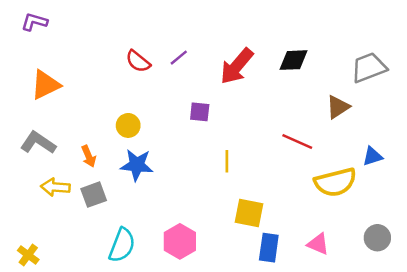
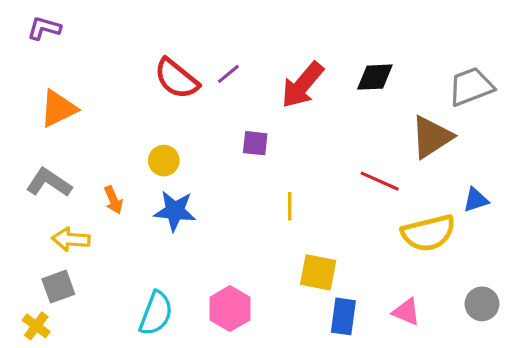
red semicircle: (138, 61) -> (176, 79), size x1.4
brown triangle: (338, 107) -> (432, 137), size x1.4
gray square: (94, 195) -> (58, 287), moved

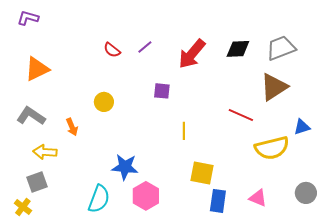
red semicircle: (176, 79) -> (112, 50), size x0.6
gray trapezoid: (471, 87) -> (281, 48), moved
blue star: (175, 211) -> (125, 167), moved

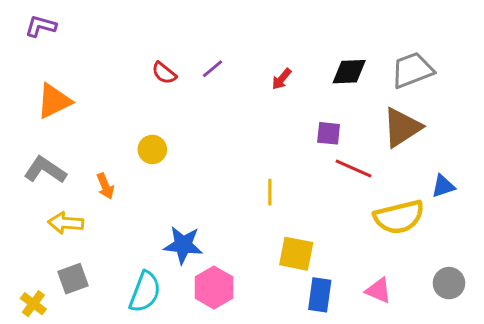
red arrow: (192, 54) -> (282, 79), size x0.5
purple square: (162, 91) -> (329, 133), moved
gray square: (37, 182) -> (73, 279), moved

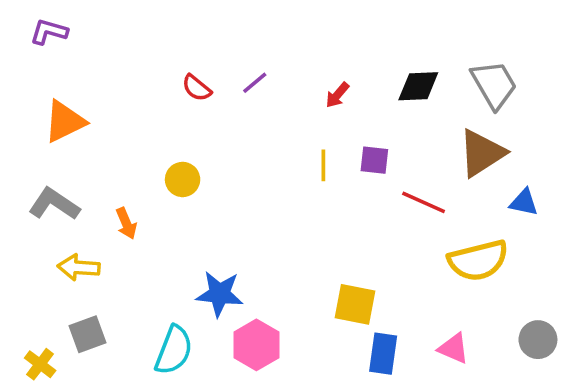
gray trapezoid: (412, 70) -> (494, 84), turned 81
purple square: (329, 133) -> (374, 160), moved
blue triangle: (443, 186) -> (524, 202), moved, turned 30
yellow line: (270, 192) -> (323, 165), moved

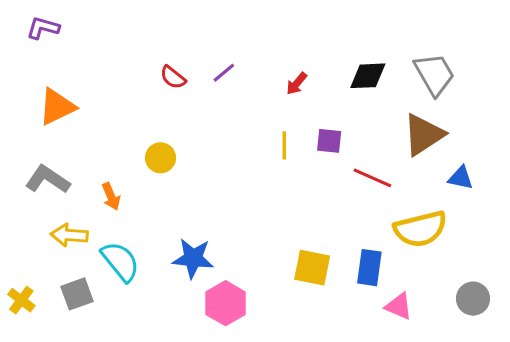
cyan semicircle: (174, 350) -> (120, 261), moved, turned -60
blue rectangle: (383, 354) -> (369, 268), moved
yellow cross: (40, 364) -> (21, 300), moved

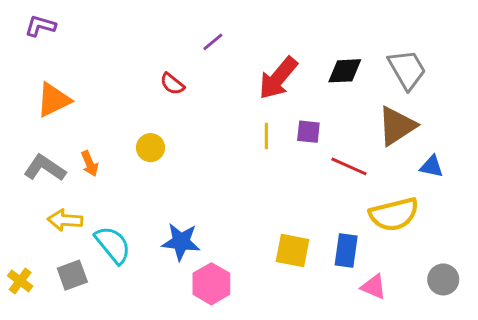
purple line: (224, 73) -> (213, 42), moved
red semicircle: (173, 77) -> (172, 84), moved
red arrow: (297, 84) -> (278, 78), size x2.0
orange arrow: (111, 196) -> (90, 164), moved

